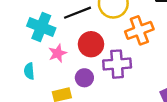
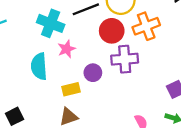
red circle: (91, 44) -> (112, 31), moved
cyan semicircle: (29, 71) -> (39, 66), size x1.6

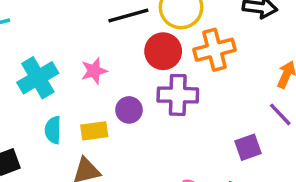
cyan cross: (51, 23) -> (38, 78), moved, turned 32
cyan semicircle: (39, 66) -> (53, 130), moved, size x0.7

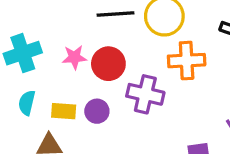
red circle: (163, 51) -> (108, 64), moved
purple circle: (129, 110) -> (97, 111), moved

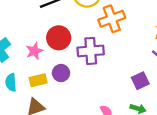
pink star: (74, 57) -> (34, 51), moved

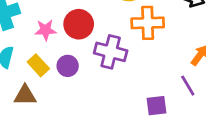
yellow rectangle: (38, 80) -> (38, 65), turned 42

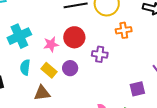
orange cross: (148, 23) -> (124, 30), size x0.7
purple cross: (111, 52) -> (100, 54), size x0.7

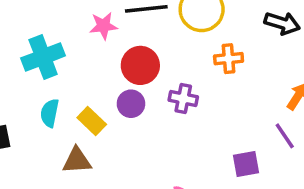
pink star: (51, 44) -> (103, 26), moved
purple circle: (70, 68) -> (131, 104), moved

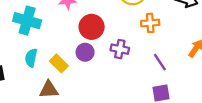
cyan cross: (43, 57) -> (27, 21), turned 36
purple line: (285, 136) -> (160, 62), moved

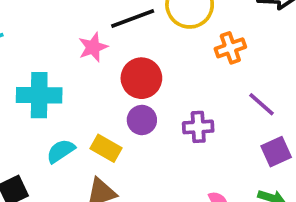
purple cross: (120, 49) -> (198, 127), moved
cyan semicircle: (31, 58) -> (61, 151), turned 60

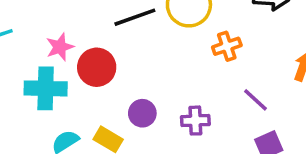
pink star: (93, 47) -> (60, 47), moved
red circle: (141, 78) -> (97, 67), moved

